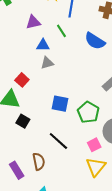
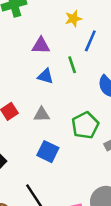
gray triangle: (47, 63) -> (42, 114), moved
green pentagon: (88, 112) -> (85, 125), moved

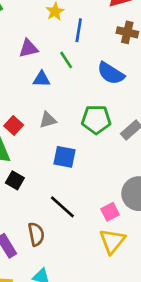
green pentagon: (85, 125) -> (96, 119), turned -30

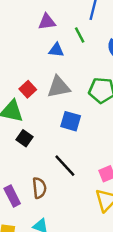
gray triangle: (48, 120) -> (59, 87), size x1.5

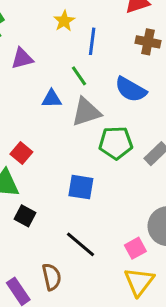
purple triangle: (47, 22) -> (22, 58), moved
gray triangle: (59, 87) -> (86, 112), moved

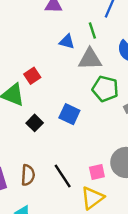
black square: (25, 216) -> (35, 123), moved
black line: (81, 244) -> (63, 176), moved

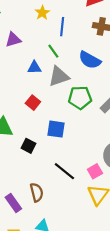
red square: (32, 76) -> (33, 103), moved
black line: (63, 176) -> (64, 171), moved

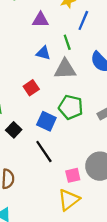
purple triangle: (13, 40) -> (40, 20), moved
green pentagon: (80, 98) -> (71, 107), moved
black line: (64, 171) -> (44, 152), moved

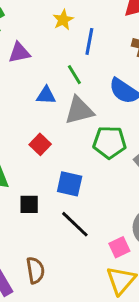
purple triangle: (40, 20) -> (19, 53), moved
green pentagon: (71, 107) -> (109, 142), moved
black square: (14, 130) -> (29, 204), turned -32

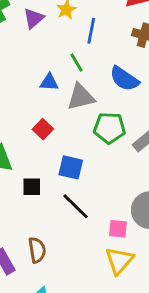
purple triangle: (19, 53) -> (34, 18), moved, turned -30
pink square: (119, 247) -> (118, 229), turned 30

